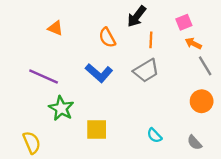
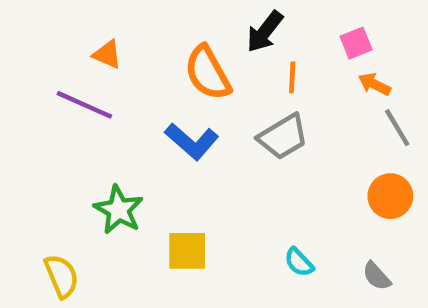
orange semicircle: (107, 38) -> (208, 73), size x1.4
purple line: (44, 76) -> (84, 105), moved

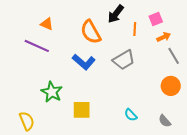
orange line: (292, 77) -> (135, 29), moved
orange arrow: (374, 84) -> (164, 37), turned 128

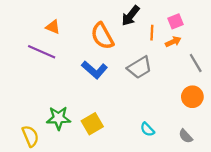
orange arrow: (164, 37) -> (173, 42), moved
green star: (52, 92) -> (58, 118), moved, turned -30
yellow square: (82, 110) -> (92, 124), turned -30

